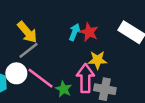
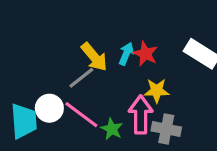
yellow arrow: (27, 32) -> (94, 57), moved
gray line: (28, 50) -> (81, 78), moved

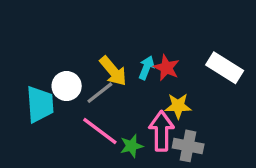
white circle: (49, 108) -> (67, 86), moved
cyan trapezoid: (24, 121) -> (40, 104), moved
green star: (112, 129) -> (131, 146), turned 30

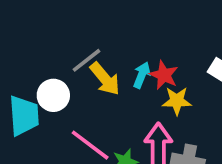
gray line: (100, 93) -> (87, 60), moved
yellow star: (178, 106) -> (177, 101), moved

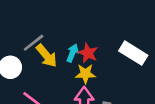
yellow star: (177, 101) -> (85, 74), moved

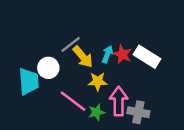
white rectangle: (133, 53) -> (147, 57), moved
yellow star: (85, 74) -> (98, 81), moved

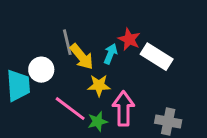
gray line: (71, 44) -> (67, 42), turned -65
red star: (122, 54) -> (129, 39), moved
gray cross: (138, 112) -> (168, 121), moved

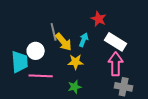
red star: (129, 39) -> (99, 19), moved
pink line: (70, 109) -> (41, 76), moved, turned -35
pink arrow: (123, 109) -> (116, 64), moved

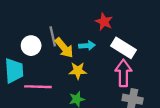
cyan arrow: (84, 40) -> (87, 46), turned 64
white circle: (36, 51) -> (31, 46), moved

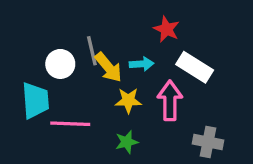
pink arrow: (123, 73) -> (170, 100), moved

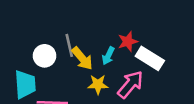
red star: (167, 29) -> (128, 42), moved, turned 30
cyan arrow: (142, 64) -> (108, 56), turned 120
pink arrow: (170, 100) -> (130, 84), turned 40

